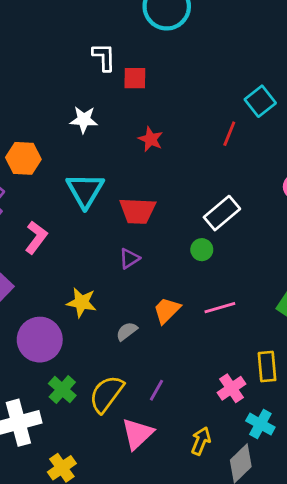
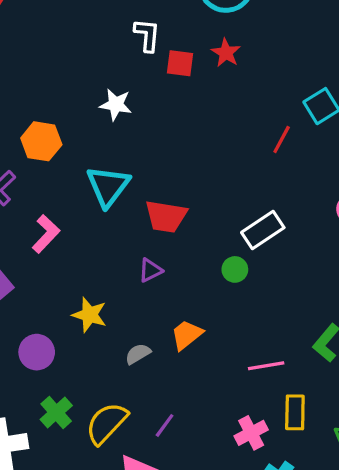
red star: (151, 139) -> (226, 53), moved
pink line: (220, 308) -> (266, 366), moved
purple circle: (40, 340) -> (37, 352), size x0.7

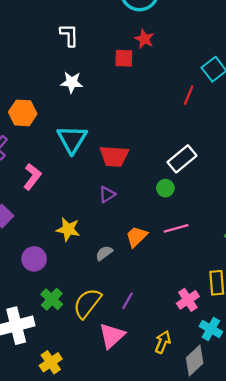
white L-shape: (147, 35) -> (69, 35), moved
red square: (180, 63) -> (124, 58), moved
pink line: (266, 366) -> (176, 228), moved

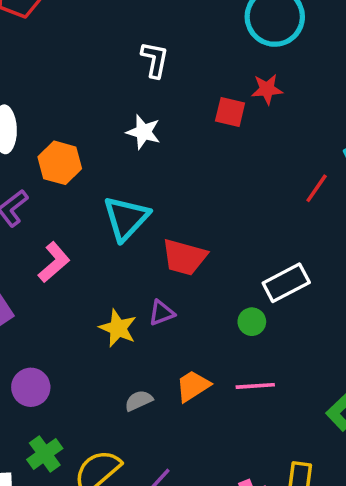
red star: (144, 39) -> (267, 89), turned 30
yellow star: (68, 229) -> (118, 328), moved

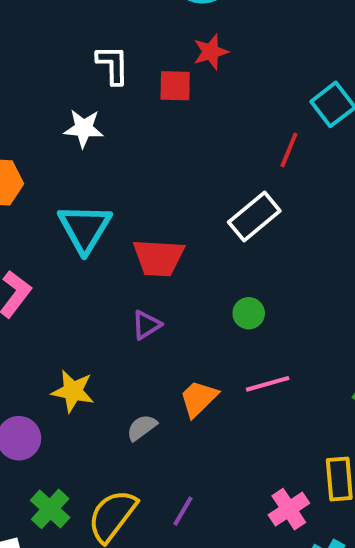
white L-shape: (155, 60) -> (113, 65), moved
white rectangle: (286, 283) -> (254, 217), moved
yellow star: (118, 328) -> (73, 391), moved

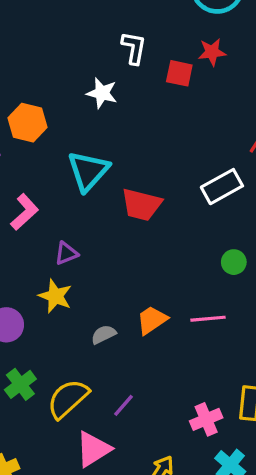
green circle: (249, 313) -> (234, 262), moved
purple triangle: (146, 325) -> (66, 253), moved

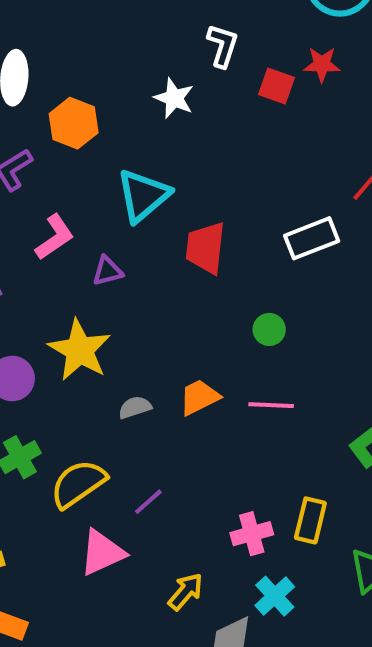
red trapezoid: (141, 205) -> (205, 248), turned 75
purple triangle: (66, 253) -> (107, 271), moved
green circle: (234, 262) -> (269, 329), moved
yellow star: (55, 296) -> (80, 350), size x1.4

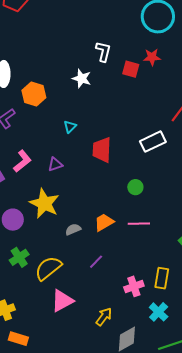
cyan triangle: (143, 195) -> (70, 127), size x0.5
pink L-shape: (55, 237) -> (22, 161), moved
purple line: (148, 502) -> (96, 262), moved
cyan cross: (275, 596) -> (159, 312), moved

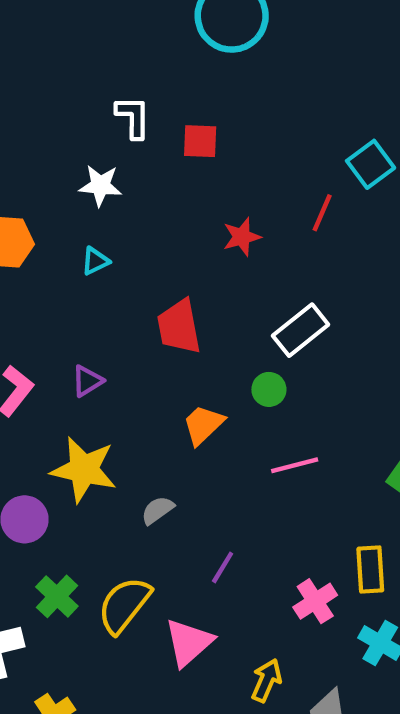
red star: (152, 57) -> (242, 237), moved
cyan triangle: (70, 127) -> (95, 261), moved, turned 32
white rectangle: (153, 142) -> (301, 330), moved
orange trapezoid: (104, 222) -> (203, 425), moved
pink triangle: (62, 301) -> (189, 642), moved

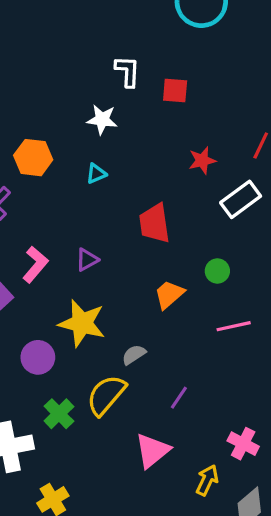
white rectangle: (301, 330) -> (241, 199), moved
pink cross: (315, 601) -> (243, 444), moved, turned -32
yellow semicircle: (124, 605) -> (106, 395), moved

